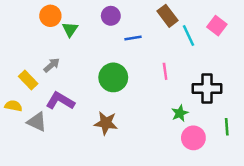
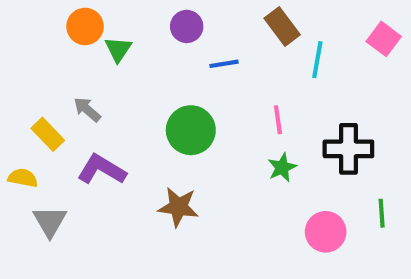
pink square: (217, 26) -> (384, 39), moved
cyan line: (188, 36) -> (317, 60), turned 35
gray arrow: (52, 65) -> (87, 109), turned -98
green star: (180, 113) -> (282, 168), moved
gray triangle: (37, 122) -> (50, 221), moved, turned 35

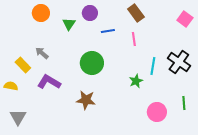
green triangle: (118, 49) -> (69, 24), moved
cyan line: (317, 60) -> (153, 66), moved
pink line: (278, 120) -> (134, 39), moved
black cross: (348, 149) -> (179, 62), moved, turned 35
gray triangle: (50, 221) -> (18, 117), moved

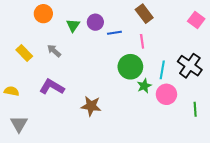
purple circle: (90, 13) -> (95, 22), moved
gray arrow: (42, 53) -> (54, 51), moved
green circle: (92, 63) -> (130, 67), moved
yellow rectangle: (23, 65) -> (24, 53), moved
pink circle: (157, 112) -> (166, 94), moved

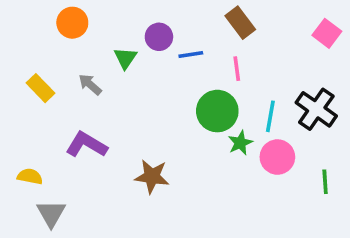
green triangle: (73, 25) -> (125, 58), moved
yellow semicircle: (12, 91) -> (30, 176), moved
gray triangle: (19, 124) -> (51, 214), moved

